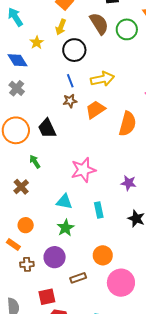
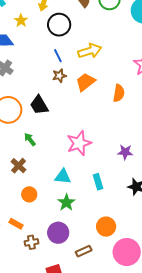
orange semicircle: (128, 124) -> (119, 93), size x0.7
orange circle: (26, 225) -> (29, 194), moved

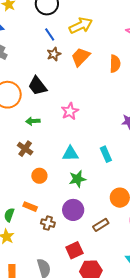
green arrow: (30, 139) -> (33, 121), turned -48
pink star: (79, 143) -> (70, 111), moved, size x0.7
green star: (66, 202) -> (77, 179), turned 30
brown cross: (31, 242) -> (48, 223), turned 32

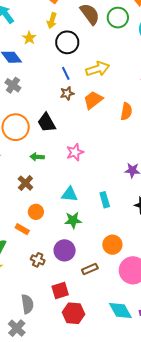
orange rectangle: (30, 207) -> (22, 229), moved

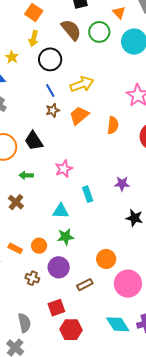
cyan rectangle: (105, 200) -> (88, 194), moved
orange circle: (36, 212) -> (39, 246), moved

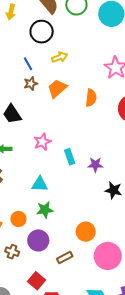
black circle: (50, 59) -> (42, 32), moved
yellow arrow: (82, 84) -> (60, 57), size x0.7
purple star: (122, 184) -> (95, 165), moved
cyan rectangle: (88, 194) -> (70, 157), moved
red square: (56, 308) -> (36, 281), turned -30

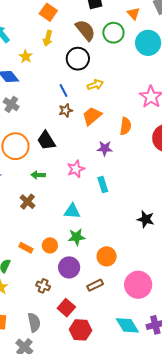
purple star: (95, 165) -> (105, 148), moved
orange circle: (86, 232) -> (107, 256), moved
brown cross: (12, 252) -> (43, 286), moved

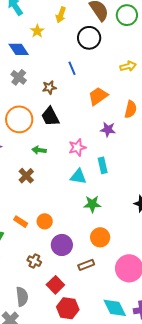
yellow arrow: (95, 85) -> (128, 66), moved
brown star: (66, 110) -> (49, 87), moved
cyan triangle: (72, 211) -> (78, 177), moved
green star: (76, 237) -> (92, 204), moved

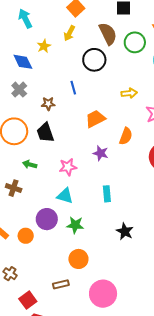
cyan rectangle: (103, 165) -> (107, 194), moved
brown cross: (26, 176) -> (14, 188), turned -35
purple circle: (62, 245) -> (47, 219), moved

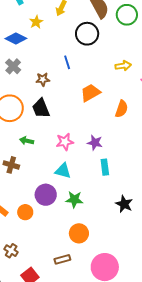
blue diamond: (23, 62) -> (16, 38), turned -35
purple star: (101, 153) -> (95, 143), moved

